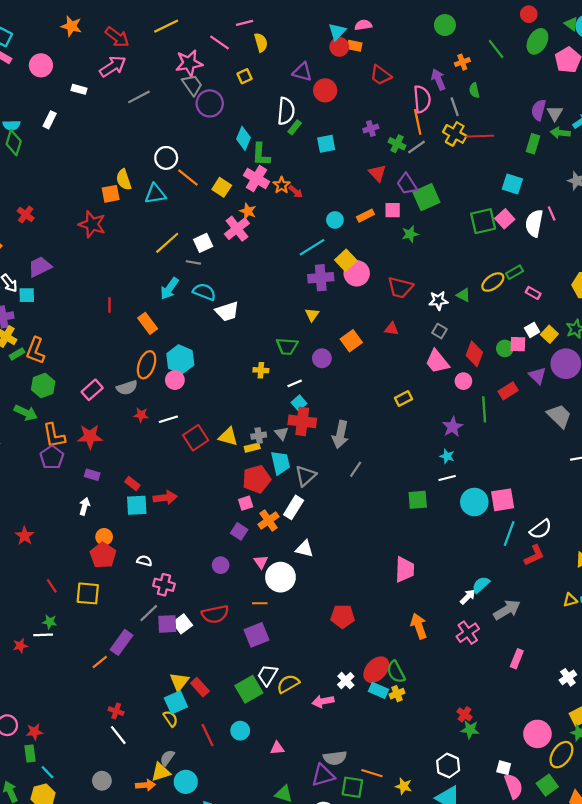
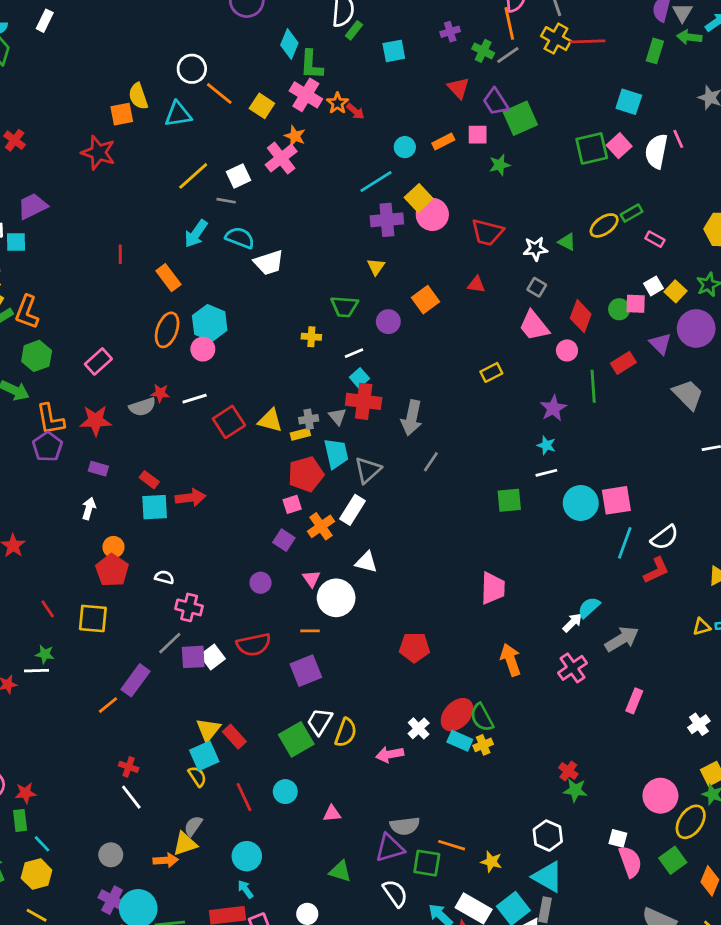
gray semicircle: (127, 388) -> (142, 407), moved
yellow semicircle: (288, 684) -> (346, 733), turned 140
cyan circle: (186, 782) -> (247, 856), moved

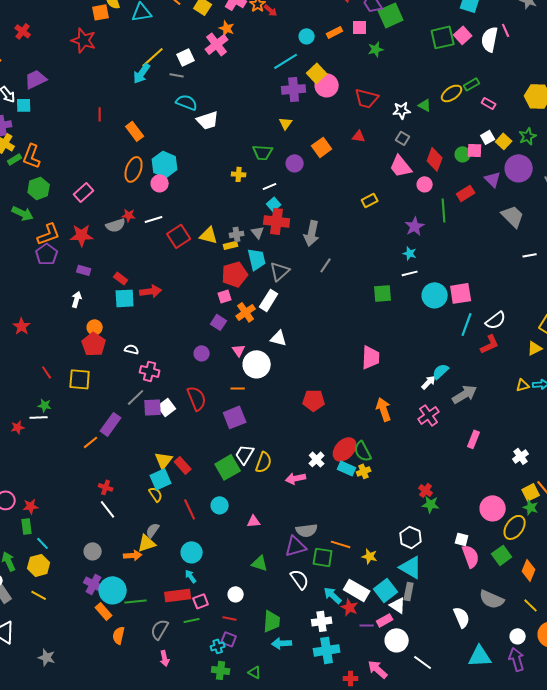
cyan arrow: (196, 234) -> (142, 73), moved
orange L-shape: (50, 419) -> (49, 234), turned -100
red semicircle: (254, 645) -> (197, 398), turned -100

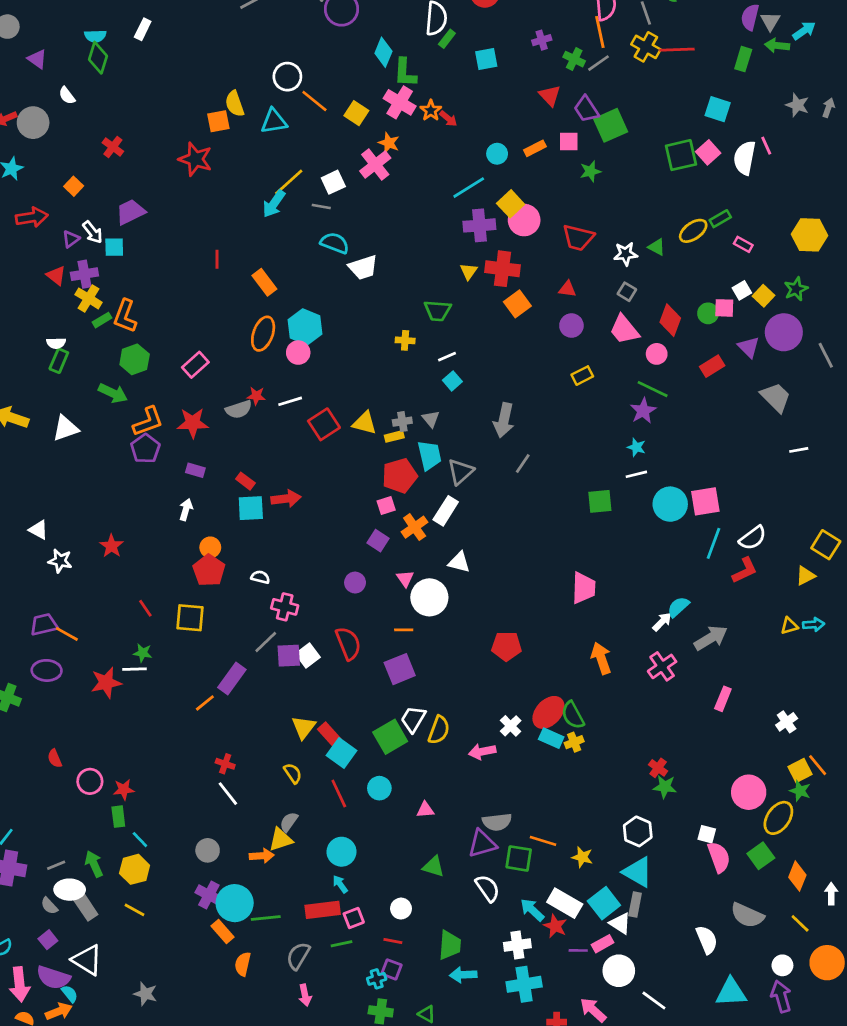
purple circle: (295, 163) -> (571, 326), moved
green line: (444, 210) -> (653, 389), moved, turned -60
red cross: (277, 221) -> (502, 269), moved
red star: (18, 427) -> (106, 683), size x1.6
cyan square: (161, 479) -> (341, 753), moved, turned -30

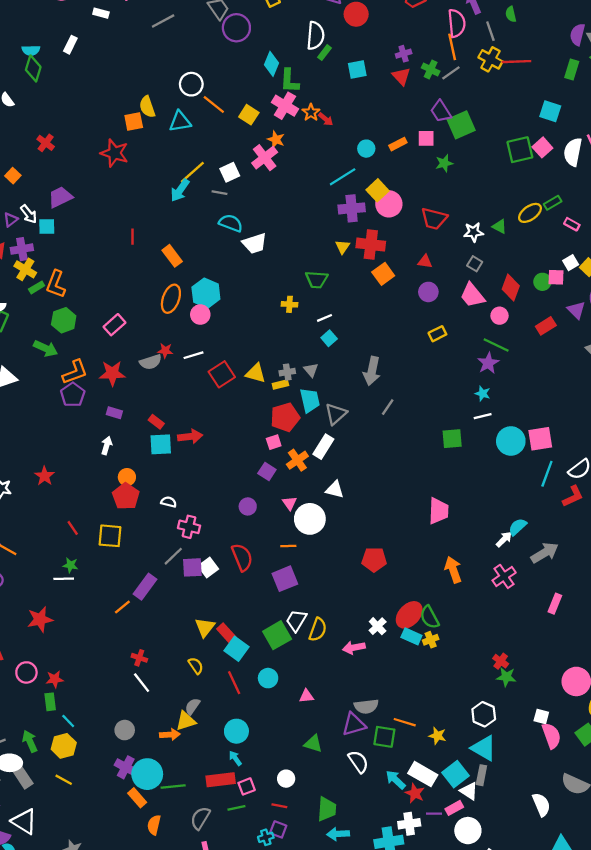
red triangle: (550, 96) -> (401, 76), moved
red star: (106, 683) -> (40, 619), moved
white cross: (517, 945) -> (409, 824), moved

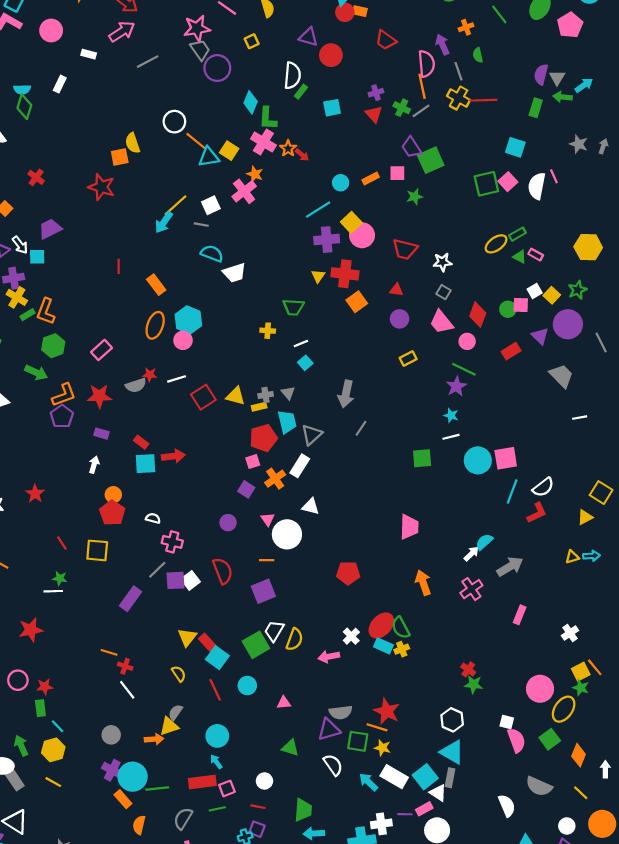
cyan triangle: (180, 121) -> (209, 157), moved
green triangle: (500, 226) -> (520, 257), moved
orange line: (122, 607) -> (109, 652), moved, turned 56
yellow star: (437, 736) -> (382, 748), moved
red star: (415, 793) -> (387, 711), moved, size x1.4

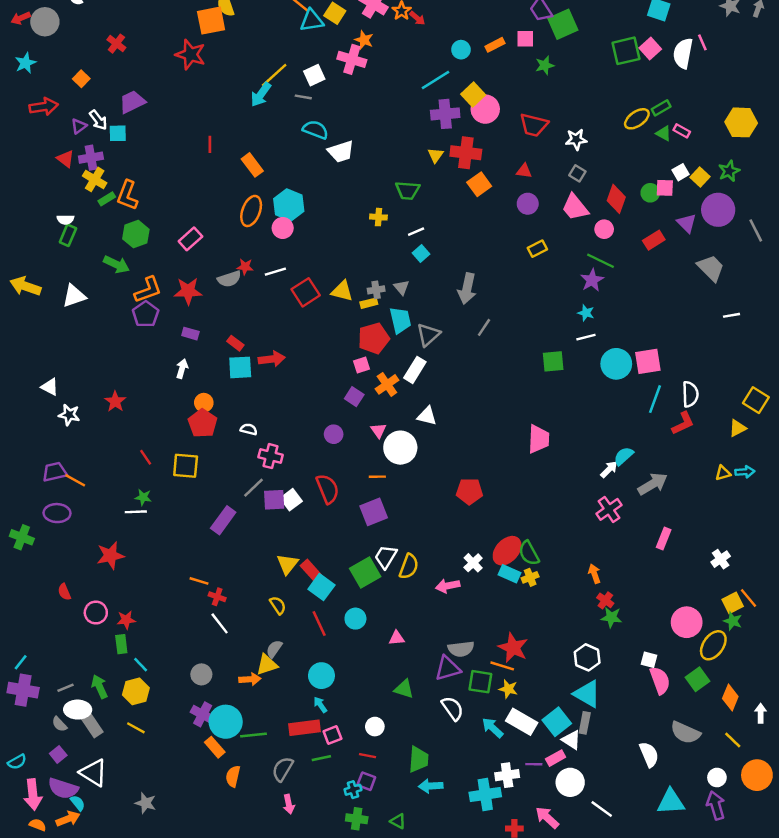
orange square: (120, 157) -> (211, 21), size x1.4
pink cross: (244, 191) -> (352, 59), turned -35
white semicircle: (543, 487) -> (690, 394), turned -55
orange arrow: (423, 583) -> (594, 574), moved, size x0.7

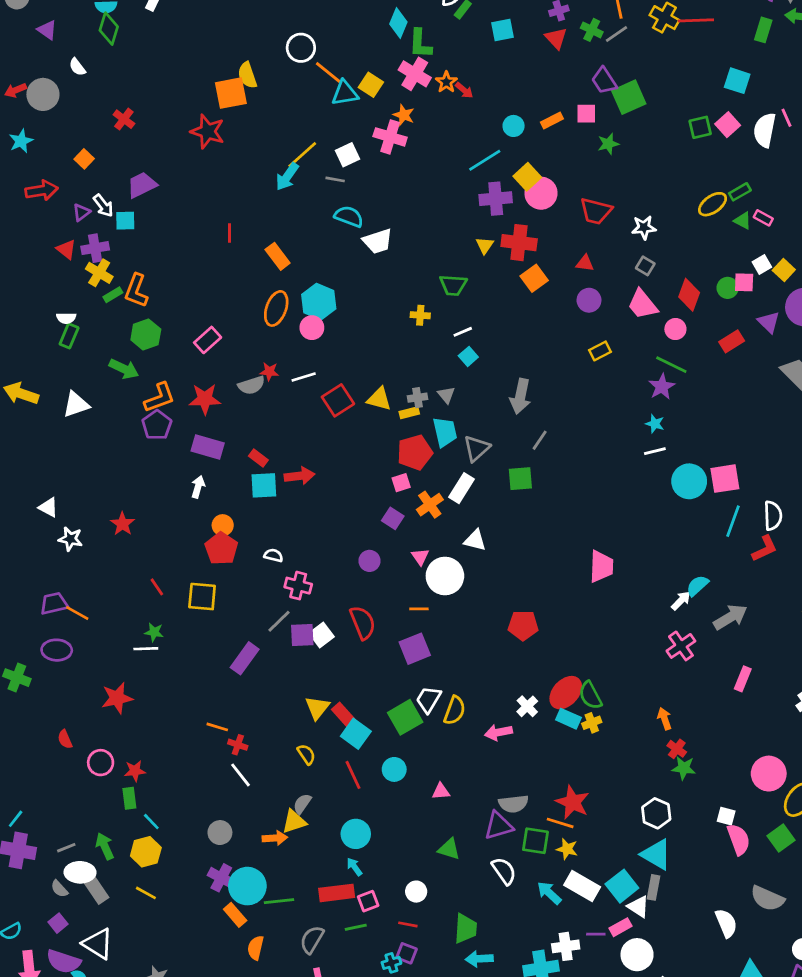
green square: (626, 51) -> (700, 127), size x0.7
purple rectangle: (190, 334) -> (208, 447), size x1.6
green square: (553, 361) -> (520, 479), moved

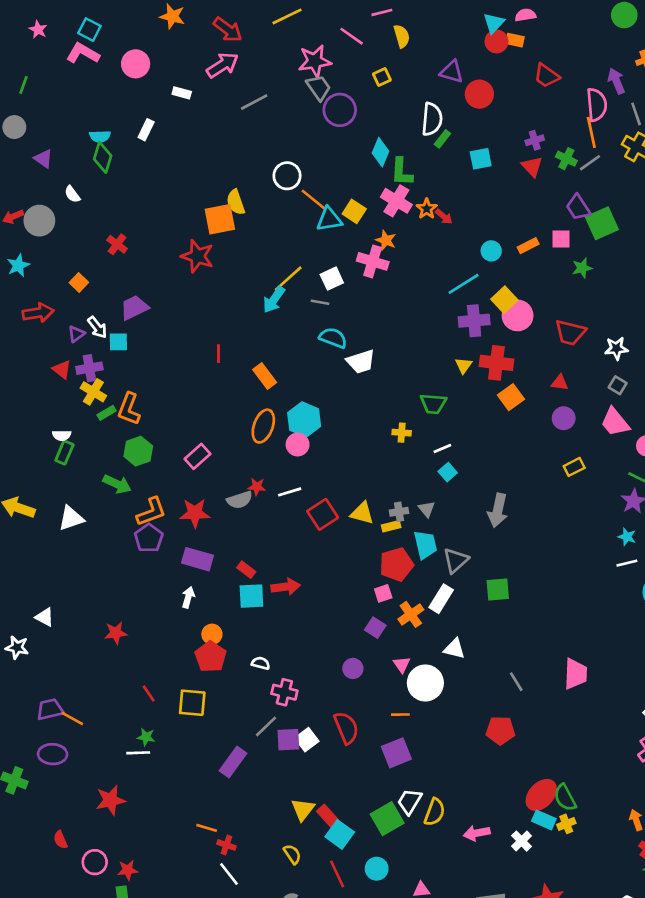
gray line: (540, 440) -> (516, 682), moved, turned -66
red star: (123, 524) -> (116, 633), turned 30
white star: (70, 539) -> (17, 647), moved
white cross: (527, 706) -> (522, 841), moved

